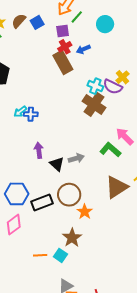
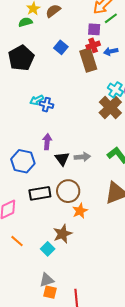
blue square: (37, 22) -> (61, 47), moved, turned -32
blue hexagon: (17, 194) -> (23, 161), moved
orange line: (40, 255) -> (17, 241), moved, turned 32

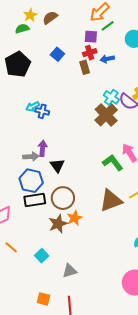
brown rectangle: (88, 60) -> (85, 67), size x0.6
gray arrow: (82, 157) -> (31, 157), moved
blue hexagon: (23, 161) -> (31, 181), moved
brown star: (63, 234) -> (58, 224), moved
gray triangle: (47, 280) -> (70, 271), moved

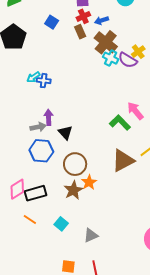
brown cross: (106, 115) -> (106, 42), moved
black rectangle: (35, 200) -> (36, 193), moved

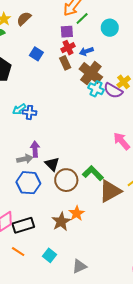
green L-shape: (120, 123) -> (93, 173), moved
brown circle: (75, 164) -> (66, 180), moved

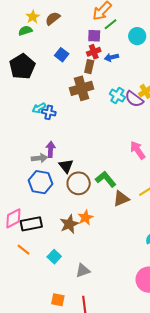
brown rectangle: (65, 63) -> (89, 67), turned 32
brown cross: (91, 73) -> (82, 88), moved, turned 30
brown triangle: (110, 191) -> (121, 199), size x0.7

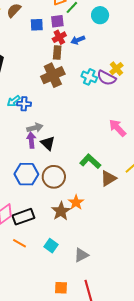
blue square: (62, 55) -> (37, 25), moved, turned -32
gray arrow: (39, 158) -> (35, 128), moved
black triangle: (66, 166) -> (48, 143), moved
brown circle: (79, 183) -> (54, 177), moved

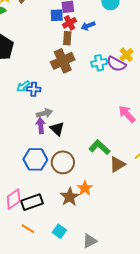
blue square: (37, 25) -> (57, 15), moved
cyan cross: (89, 77) -> (99, 63), turned -35

